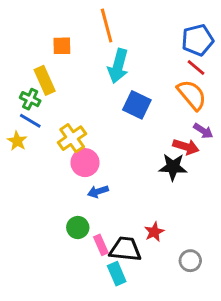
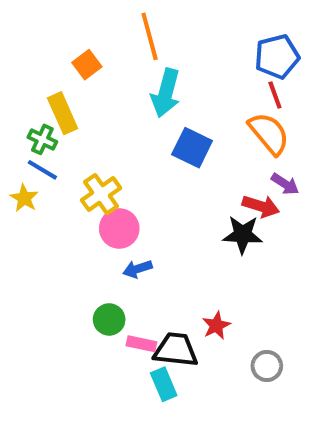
orange square: (62, 46) -> (87, 65), turned -36
red line: (196, 67) -> (275, 95), turned 30
pink rectangle: (101, 245) -> (141, 344), turned -54

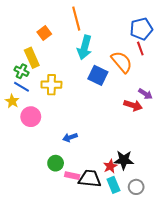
orange semicircle: (269, 133) -> (122, 62), moved
yellow cross: (101, 194) -> (51, 85), moved, turned 36
pink circle: (119, 228) -> (31, 117), moved
black star: (243, 235) -> (124, 160), moved
cyan rectangle: (164, 384) -> (113, 185), moved

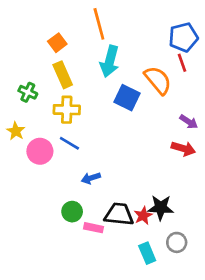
yellow rectangle: (32, 58) -> (63, 75), moved
blue line: (21, 87) -> (69, 143), moved
red arrow: (133, 105) -> (183, 149), moved
black trapezoid: (90, 179) -> (119, 214), moved
cyan rectangle: (113, 185) -> (147, 253), moved

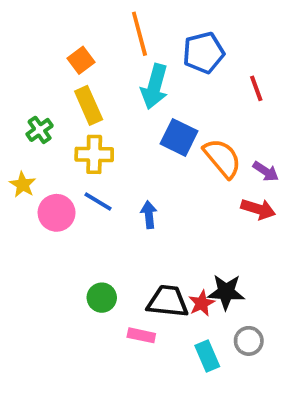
blue pentagon: (183, 37) -> (203, 53), moved
orange semicircle: (158, 80) -> (222, 158), moved
green cross: (28, 92) -> (40, 130), turned 30
blue arrow: (91, 178) -> (149, 215), moved, turned 102
pink rectangle: (94, 228) -> (141, 335), moved

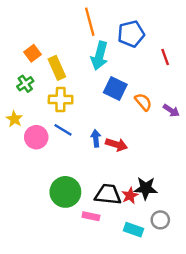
orange square: (81, 60) -> (33, 53), moved
orange semicircle: (222, 158) -> (143, 102), size x0.7
red arrow: (258, 209) -> (116, 145), moved
green circle: (102, 298) -> (65, 192), size x1.6
cyan rectangle: (207, 356) -> (134, 230), turned -48

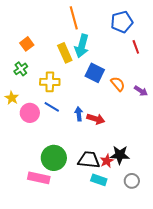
blue pentagon: (131, 34) -> (122, 22), moved
yellow rectangle: (57, 68) -> (65, 53), moved
pink rectangle: (91, 216) -> (39, 178), moved, size x1.5
cyan rectangle: (134, 230) -> (99, 180), moved

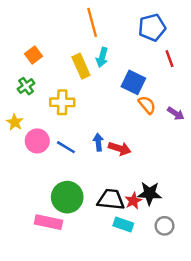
cyan arrow: (82, 46) -> (102, 57), size x0.7
blue square: (95, 73) -> (133, 82), moved
blue line: (52, 107) -> (66, 147), moved

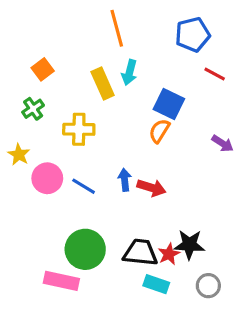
red line: (169, 59) -> (215, 74), turned -42
orange semicircle: (147, 105) -> (159, 131), moved, turned -108

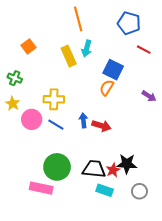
blue pentagon: (193, 35) -> (129, 23), turned 30
green cross: (33, 109) -> (15, 78), moved, turned -32
yellow cross: (79, 129) -> (54, 99), moved

